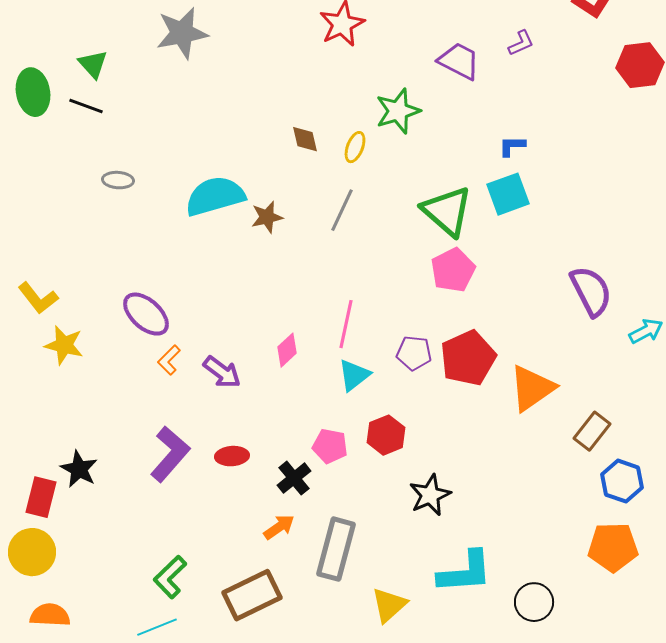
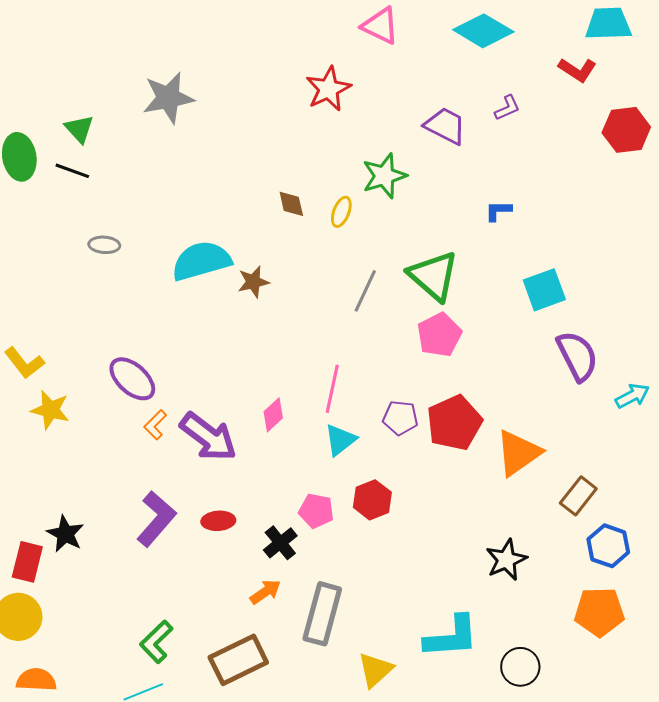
cyan square: (508, 194) -> (544, 290), moved
gray line: (342, 210) -> (365, 291), moved
purple arrow: (222, 372) -> (208, 437), size x1.5
black star: (430, 495) -> (506, 560), moved

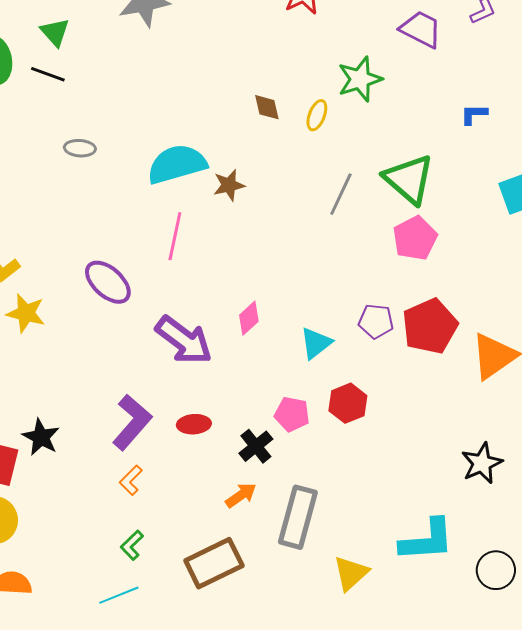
pink line: (332, 389) -> (175, 236), moved
orange L-shape: (155, 425) -> (131, 480), moved
green L-shape: (156, 642) -> (132, 545), size x0.7

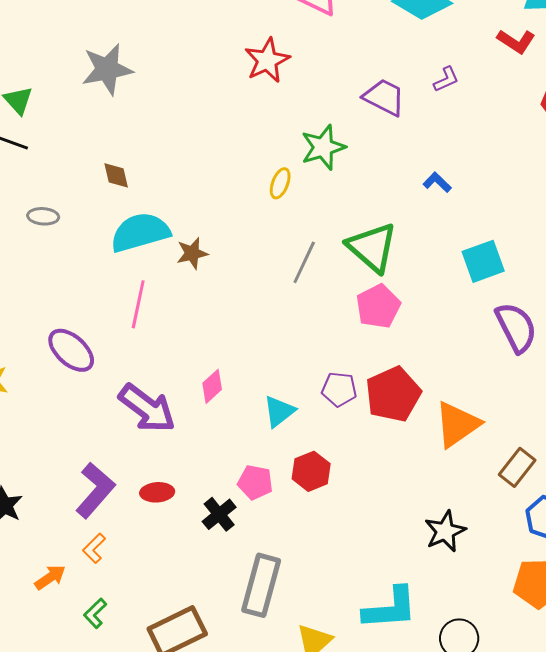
brown diamond: (267, 107) -> (116, 175), moved
blue L-shape: (474, 114) -> (437, 182), turned 44
orange arrow: (241, 495) -> (50, 577), moved

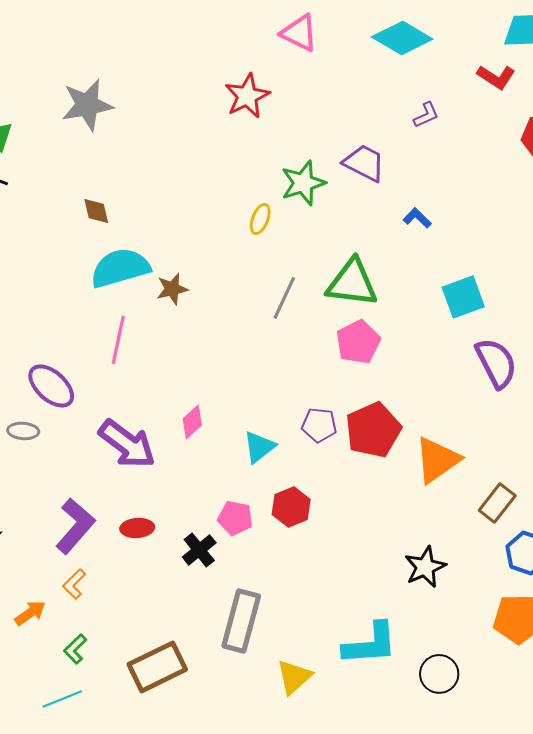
purple trapezoid: (384, 97) -> (364, 163), moved
gray ellipse: (43, 216) -> (23, 431), moved
green triangle: (372, 247) -> (352, 283), turned -34

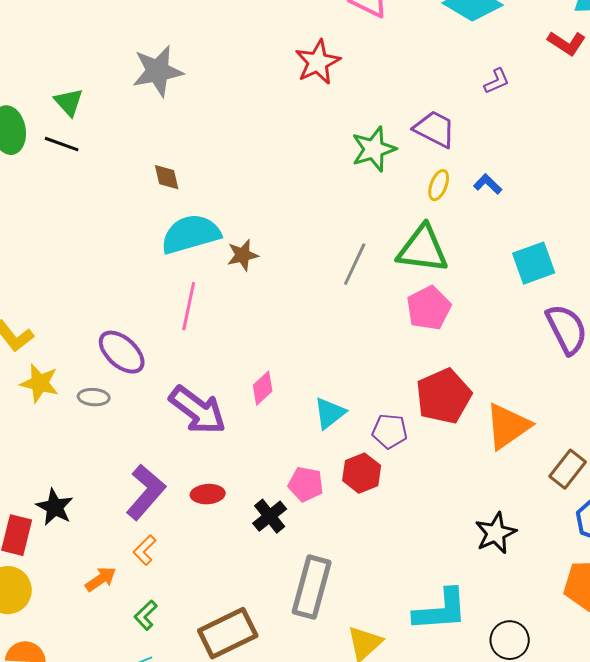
yellow ellipse: (260, 219) -> (439, 185), moved
purple pentagon: (319, 425) -> (390, 431), moved

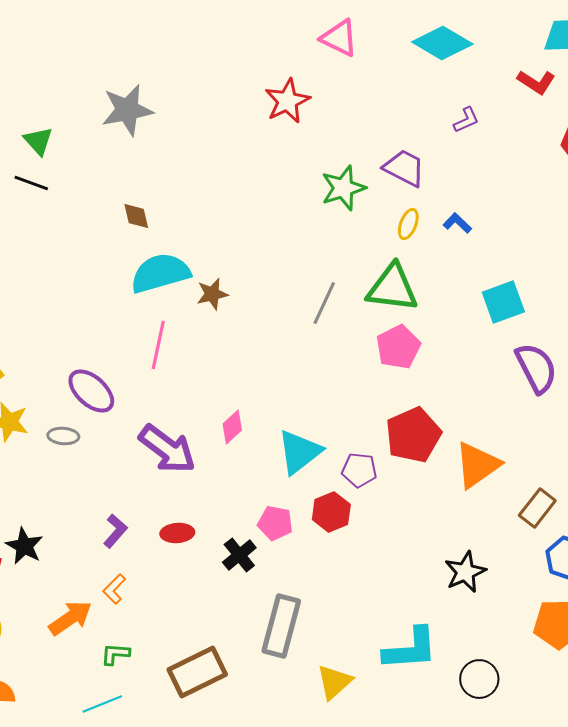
cyan triangle: (330, 413) -> (299, 452), size x1.4
purple L-shape: (146, 492) -> (115, 531), size x0.6
orange arrow: (101, 579) -> (70, 618), size x1.4
green L-shape: (146, 615) -> (115, 654), turned 48

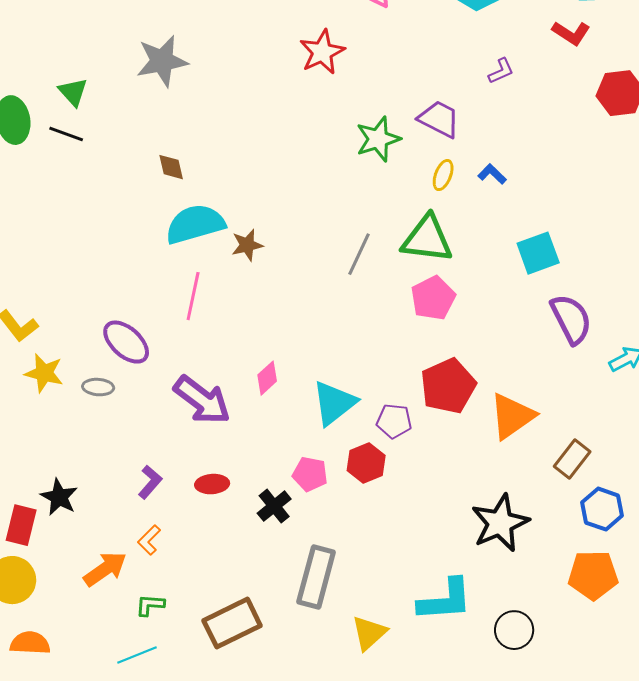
black star: (465, 572) -> (500, 523), size x1.4

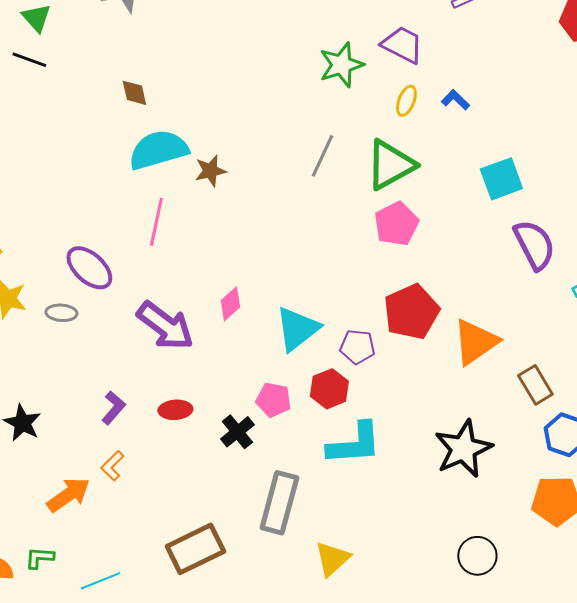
green triangle: (427, 239) -> (390, 165), turned -36
gray line: (359, 254) -> (322, 156), moved
brown rectangle: (572, 459) -> (535, 385), turned -69
cyan L-shape: (445, 600) -> (354, 444), moved
green L-shape: (150, 605) -> (39, 558), moved

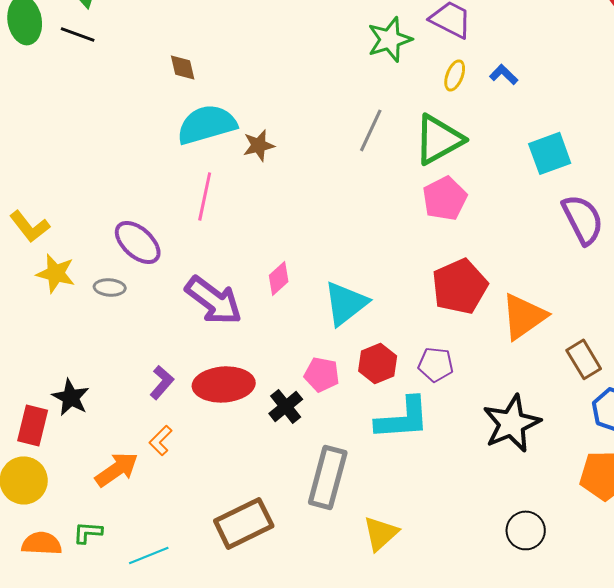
purple pentagon: (357, 347) -> (436, 364), moved
red ellipse: (175, 410) -> (224, 384), size x1.8

